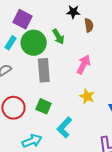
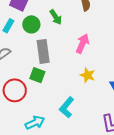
green circle: (34, 43) -> (31, 24), size x0.7
green square: (43, 106) -> (37, 75), moved

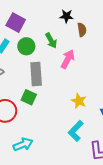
pink arrow: (82, 44) -> (68, 59), moved
cyan L-shape: (67, 107) -> (76, 131), moved

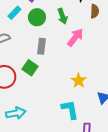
gray rectangle: (36, 74) -> (41, 46), size x0.7
cyan L-shape: (76, 131) -> (70, 110), turned 115

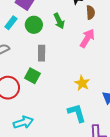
pink arrow: (75, 37) -> (87, 38), moved

